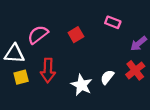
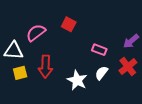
pink rectangle: (113, 22) -> (99, 50), moved
red square: (76, 35) -> (69, 24), moved, turned -32

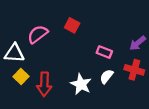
red arrow: (45, 67) -> (44, 84), moved
red cross: (128, 67) -> (134, 70), turned -36
yellow square: (20, 73) -> (21, 76), turned -32

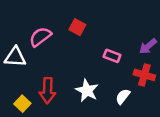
yellow square: (21, 76) -> (22, 104), moved
white semicircle: (107, 76) -> (123, 96), moved

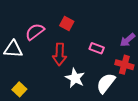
red arrow: (47, 91) -> (60, 54), moved
white semicircle: (123, 96) -> (106, 83), size x1.5

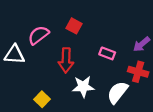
white star: (75, 78) -> (83, 87), turned -30
yellow square: (19, 89) -> (42, 99), moved

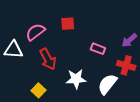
red square: (74, 26) -> (68, 24), turned -32
red arrow: (66, 60) -> (48, 59), moved, turned -30

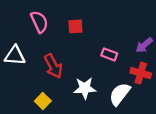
pink semicircle: (35, 32) -> (39, 22), moved, turned 102

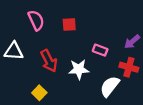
white star: (85, 88) -> (79, 69), moved

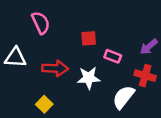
red square: (69, 25) -> (89, 38), moved
red arrow: (49, 61) -> (55, 68), turned -60

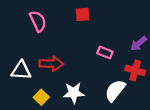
red square: (89, 38) -> (83, 14), moved
white triangle: (15, 58) -> (21, 70), moved
white star: (89, 78) -> (74, 93), moved

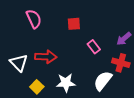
red square: (83, 14) -> (74, 24), moved
pink rectangle: (105, 53) -> (94, 47), turned 32
white triangle: (21, 70) -> (19, 63), turned 42

